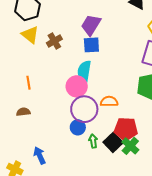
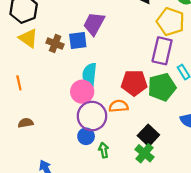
brown cross: (54, 41) -> (55, 44), turned -35
blue square: (91, 45) -> (78, 40), moved
orange line: (29, 83) -> (19, 83), moved
red pentagon: (126, 129) -> (134, 83), moved
black square: (113, 142) -> (148, 135), moved

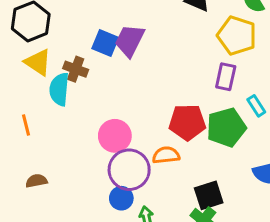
blue square: (78, 40) -> (105, 43), moved, turned 30
purple rectangle: (162, 51) -> (226, 77), size x0.7
cyan semicircle: (90, 75) -> (59, 89), moved
black square: (148, 135) -> (209, 195), turned 30

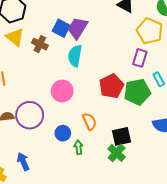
cyan semicircle: (59, 89) -> (75, 56), moved
red pentagon: (187, 122) -> (111, 86), turned -30
orange semicircle: (166, 155) -> (89, 121), moved, turned 66
purple circle: (129, 170) -> (30, 115), moved

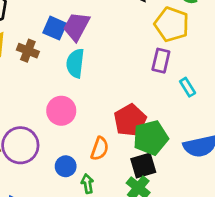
red pentagon: (111, 86) -> (130, 120), moved
green pentagon: (137, 92) -> (151, 138), moved
orange semicircle: (89, 121) -> (100, 149), turned 48

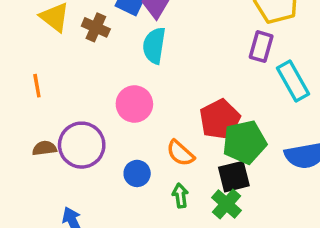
cyan rectangle: (188, 87) -> (293, 81), size x1.6
orange semicircle: (100, 149) -> (180, 153), turned 110
green arrow: (87, 184) -> (180, 196), moved

